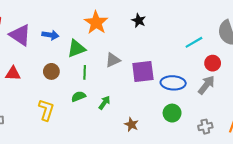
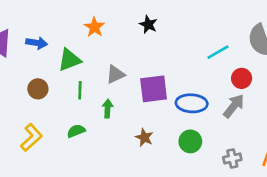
orange star: (96, 23) -> (94, 27), size x0.7
green semicircle: (78, 96) -> (76, 131), moved
green arrow: (104, 103) -> (108, 109), moved, turned -32
yellow L-shape: (46, 110) -> (31, 137), turned 30
brown star: (131, 124) -> (144, 137), moved

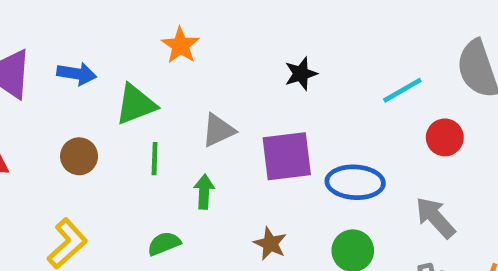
black star: (148, 24) -> (301, 74), moved, turned 30
gray arrow: (234, 106) -> (435, 218), moved, turned -80
green semicircle: (76, 131) -> (164, 244), moved

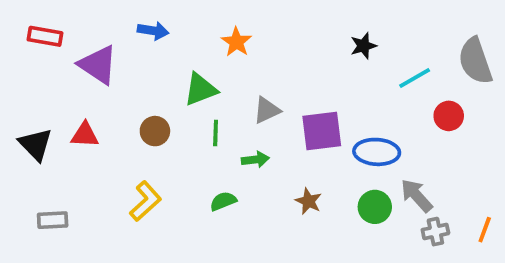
blue arrow: (77, 74) -> (153, 31), moved
black star: (301, 74) -> (363, 46), moved
green arrow: (204, 192) -> (255, 159), turned 80
gray arrow: (435, 218) -> (416, 196), moved

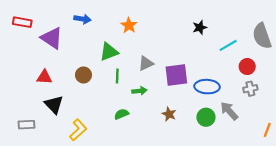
black triangle: (36, 144) -> (54, 105), moved
yellow L-shape: (145, 201) -> (78, 130), moved
gray cross: (435, 232) -> (250, 89), moved

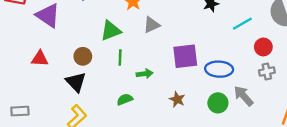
gray triangle: (146, 63) -> (152, 25), moved
black triangle: (54, 105) -> (76, 82), moved

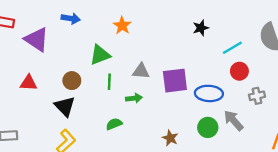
gray triangle: (152, 25) -> (141, 71), moved, turned 30
red circle: (263, 47) -> (239, 71), moved
brown star: (177, 99) -> (170, 138), moved

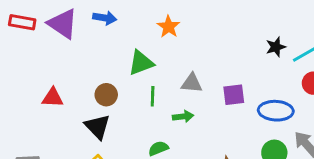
black star: (201, 28) -> (276, 47), moved
purple triangle: (37, 40) -> (63, 24), moved
purple square: (175, 81) -> (234, 95), size x0.7

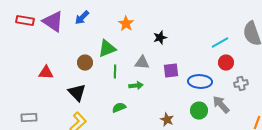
blue arrow: (105, 18) -> (82, 18), turned 126
black star: (276, 47) -> (160, 38), moved
brown circle: (106, 95) -> (85, 63), moved

